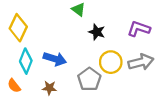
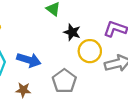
yellow circle: (111, 62) -> (90, 51), moved

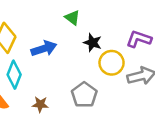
blue arrow: (29, 60) -> (44, 49), moved, turned -35

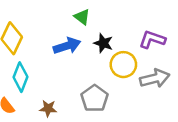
blue arrow: (44, 49) -> (67, 46), moved

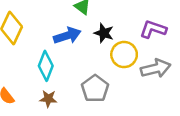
cyan diamond: (21, 77) -> (46, 66), moved

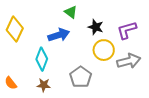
purple L-shape: (153, 29) -> (127, 30), turned -35
black star: (104, 33) -> (96, 27), moved

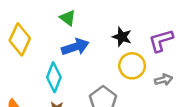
green triangle: (71, 12) -> (68, 18), moved
gray arrow: (129, 61) -> (164, 80), size x0.6

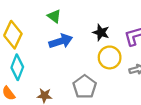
cyan diamond: (54, 77) -> (17, 67), moved

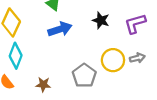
yellow circle: (110, 57) -> (113, 60), moved

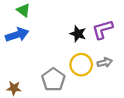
black star: (101, 20) -> (78, 34), moved
blue arrow: (60, 29) -> (17, 35), moved

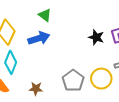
yellow circle: (81, 65) -> (101, 79), moved

